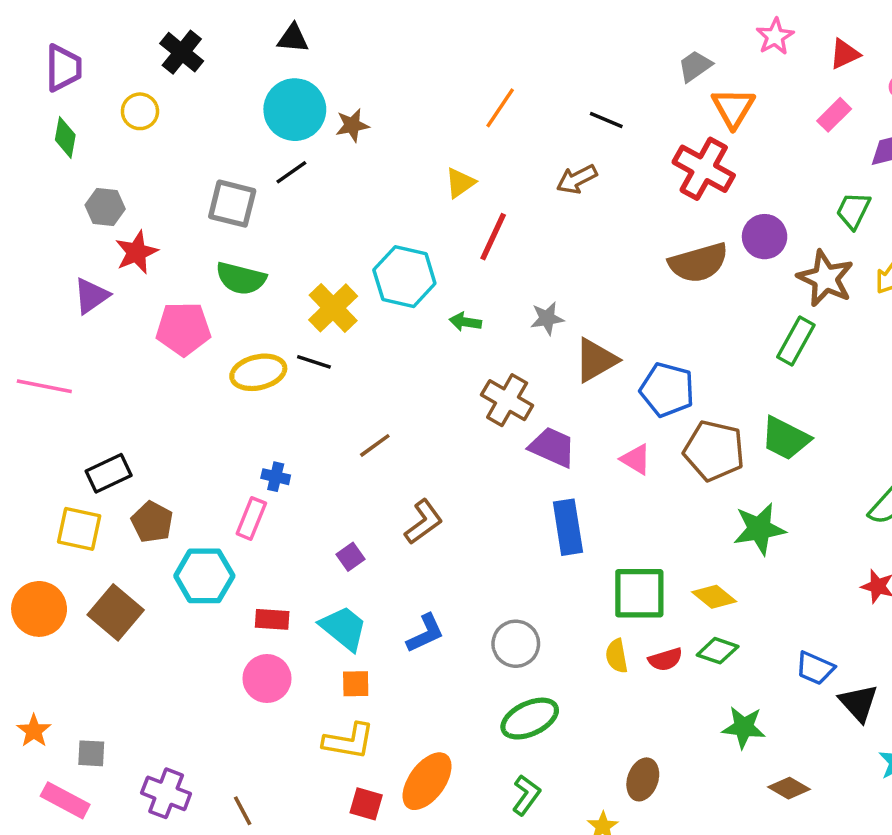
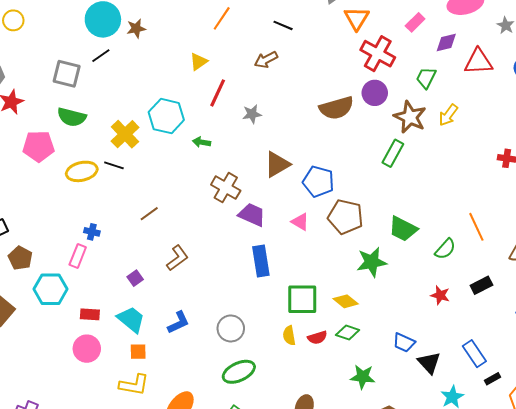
red cross: (704, 169) -> (378, 54), moved
gray star: (547, 318) -> (252, 114), moved
green trapezoid: (785, 438) -> (403, 229), moved

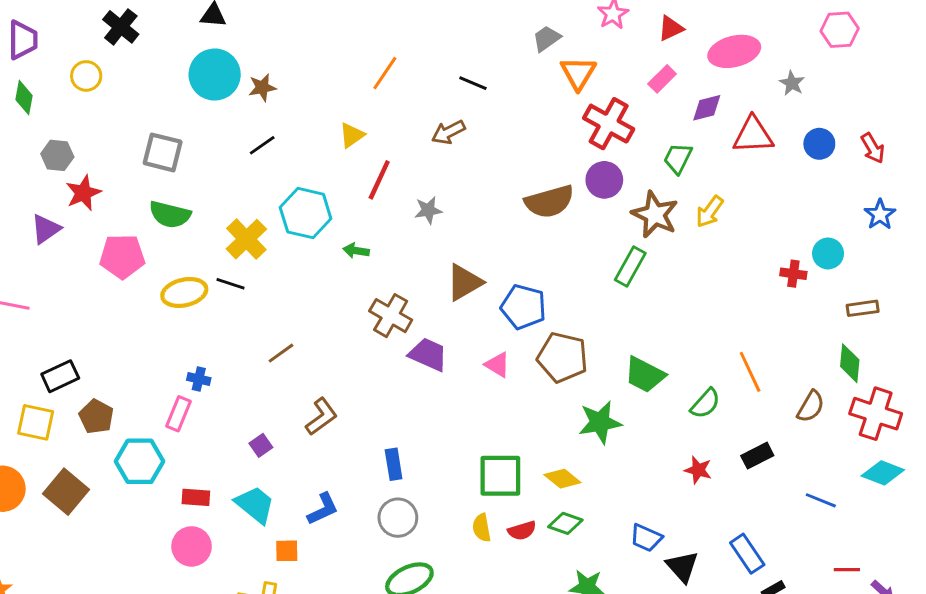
black line: (101, 56) -> (262, 145), moved
blue rectangle: (261, 261) -> (394, 464), moved, size x0.7
orange square: (138, 352) -> (287, 551), moved

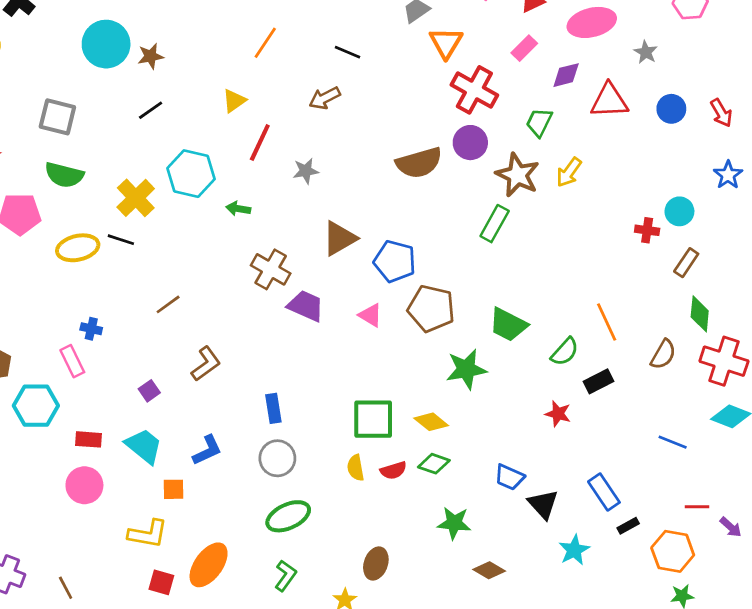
brown rectangle: (863, 308) -> (686, 263), moved, turned -48
pink rectangle: (179, 414) -> (72, 361), turned -48
black rectangle: (757, 456) -> (598, 381), moved

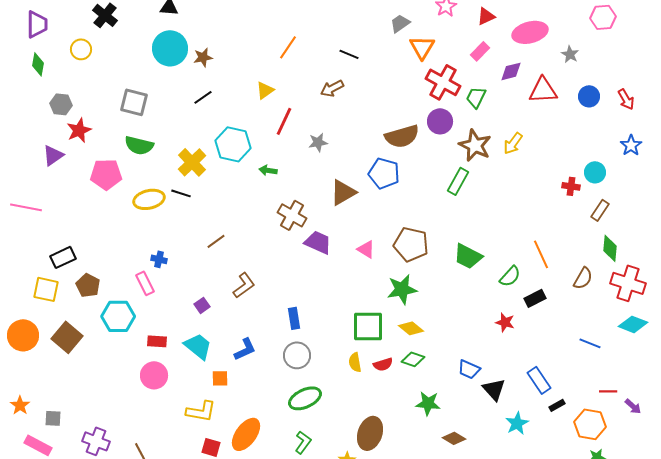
green trapezoid: (539, 122) -> (476, 97), moved
blue pentagon: (395, 261) -> (384, 173), moved
green star: (466, 369) -> (402, 289), moved
brown ellipse: (376, 564) -> (370, 433), size x1.4

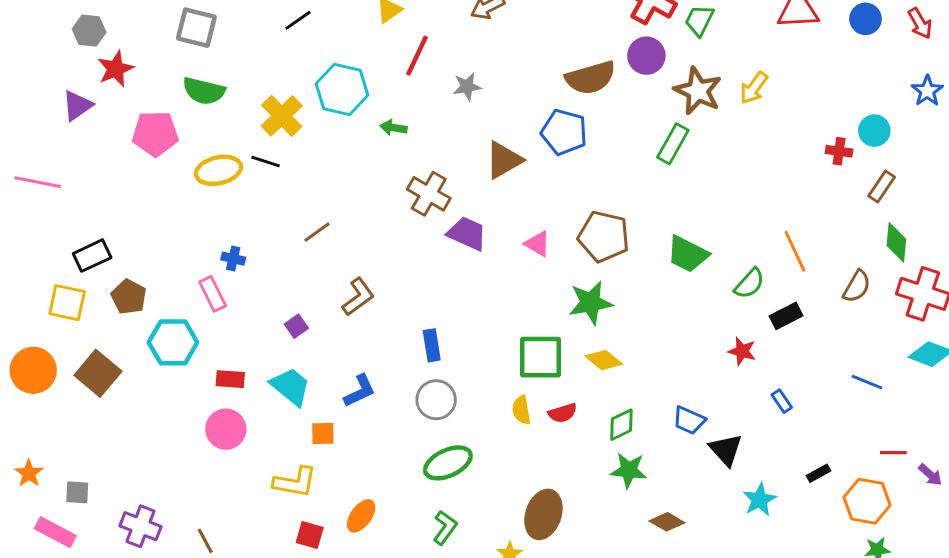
green diamond: (413, 359) -> (621, 425), moved, turned -45
blue rectangle: (539, 380) -> (782, 401), moved, size x0.6
orange ellipse: (246, 434) -> (361, 516), size x0.7

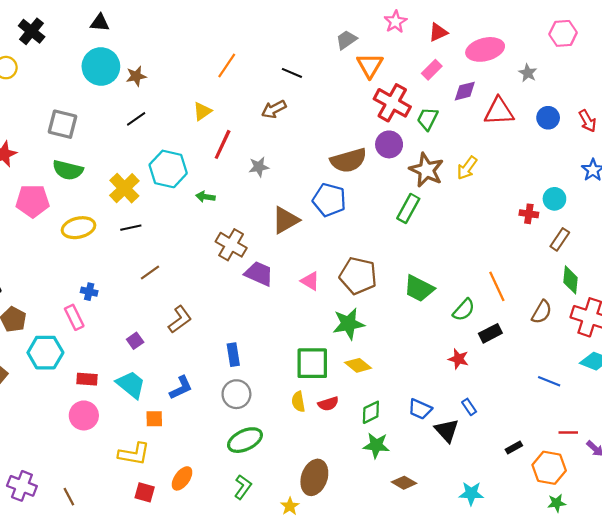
black line: (266, 161) -> (131, 228), moved, turned -30
blue rectangle: (782, 401) -> (469, 407), moved
cyan star: (760, 500) -> (471, 493), moved, turned 30

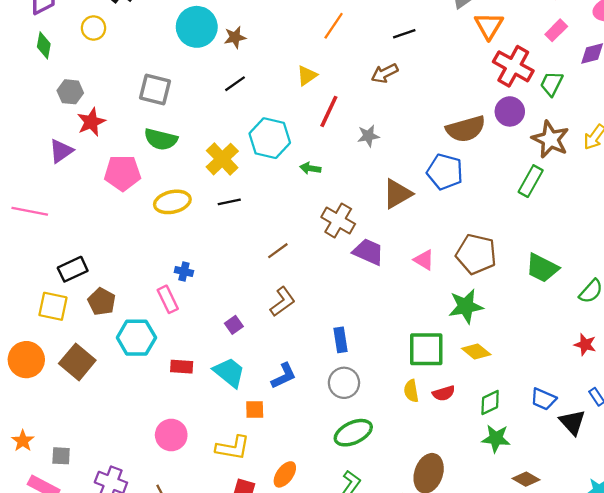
black line: (292, 73) -> (404, 34), turned -42
brown line: (150, 272) -> (278, 251), moved
pink circle: (84, 415) -> (171, 435), moved

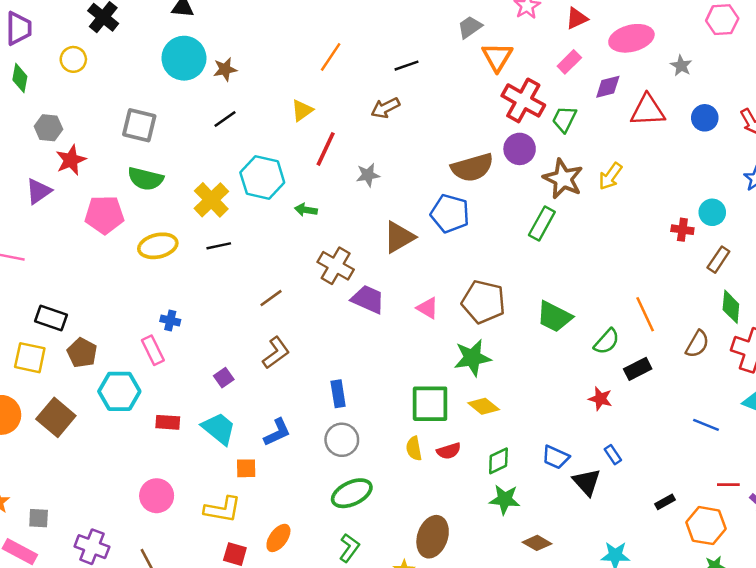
black rectangle: (73, 269) -> (51, 318), turned 44

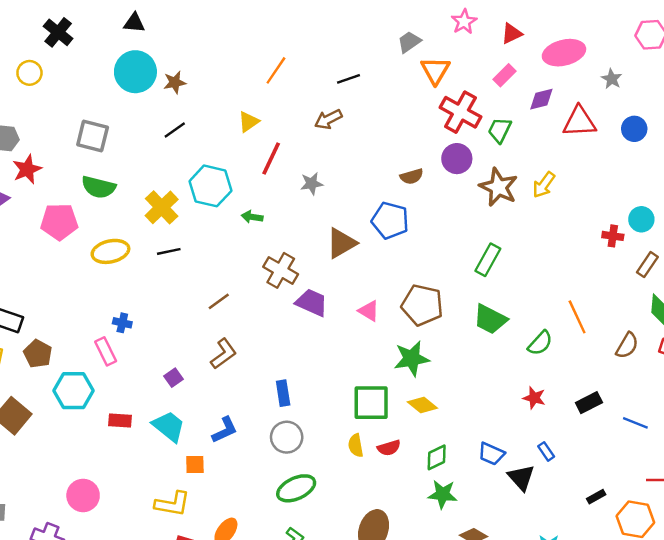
brown semicircle: (472, 168) -> (412, 176), size x0.6
green rectangle: (542, 223) -> (488, 260), moved
black rectangle: (638, 369) -> (589, 403), moved
pink circle: (157, 496) -> (83, 495), moved

